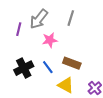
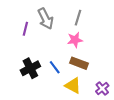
gray arrow: (39, 19) -> (46, 19), turned -65
pink star: (50, 40) -> (75, 40), moved

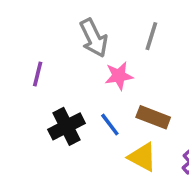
purple line: (25, 29) -> (38, 74), moved
pink star: (75, 40) -> (119, 76), moved

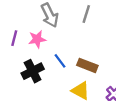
pink star: (119, 76) -> (37, 39), moved
blue line: (110, 125) -> (60, 61), moved

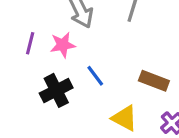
brown rectangle: (87, 65) -> (154, 81), moved

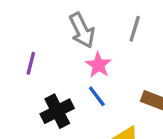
pink star: (63, 45) -> (98, 65), moved, turned -30

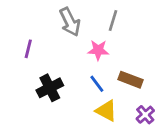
pink star: (98, 65) -> (98, 50), moved, turned -30
blue line: (97, 96) -> (97, 84), moved

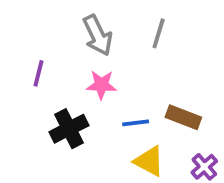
pink star: (98, 50) -> (101, 85), moved
blue line: (97, 84) -> (136, 123), turned -60

